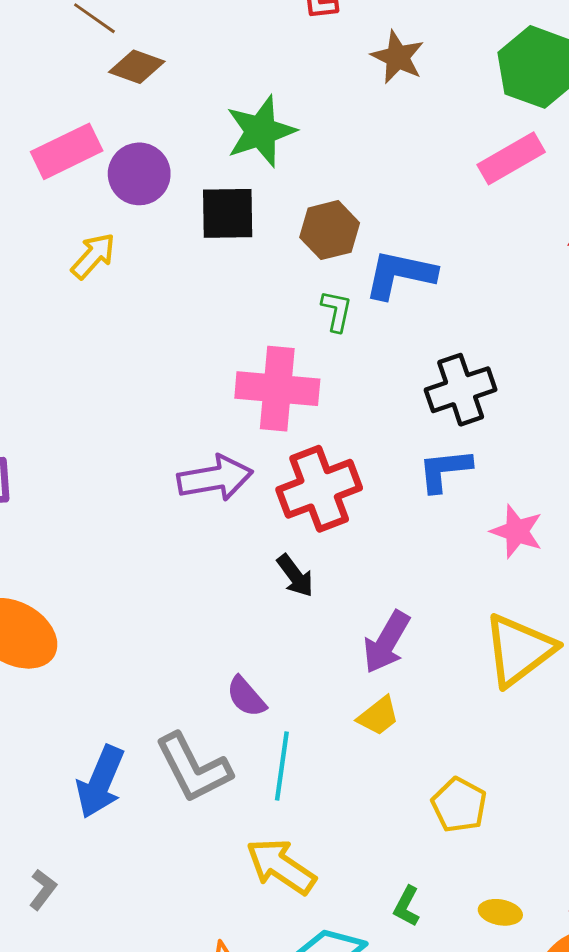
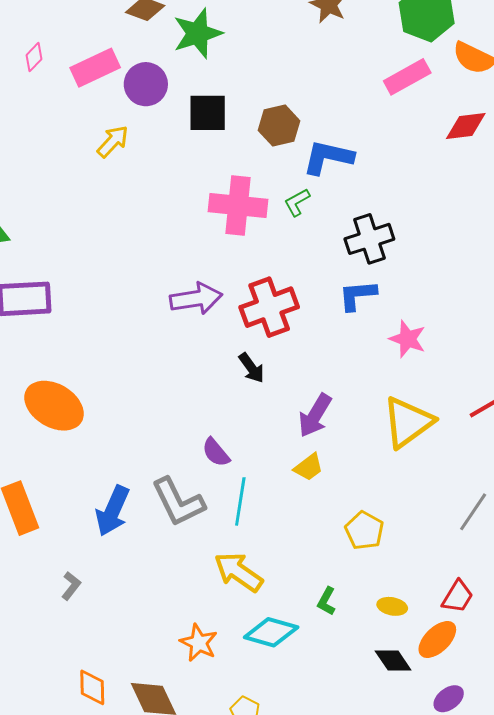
green star: (261, 131) -> (198, 33), moved
green L-shape: (337, 311) -> (297, 202), moved, turned -132
pink cross: (277, 389) -> (238, 205), moved

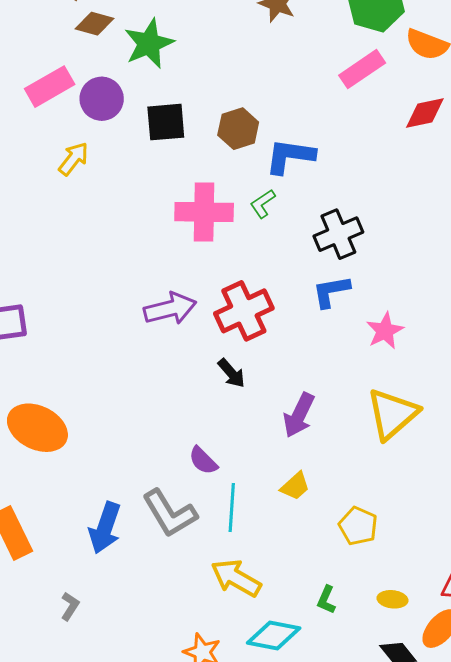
pink star: (408, 339) -> (385, 331), turned 30
yellow trapezoid: (309, 467) -> (295, 486), moved

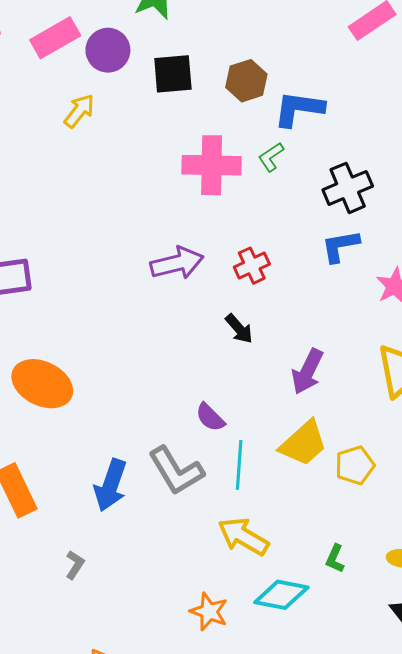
red cross: (244, 311) -> (252, 266), size x0.6
yellow trapezoid: (295, 486) -> (303, 443), size x1.6
yellow pentagon: (358, 526) -> (355, 465), moved, turned 30

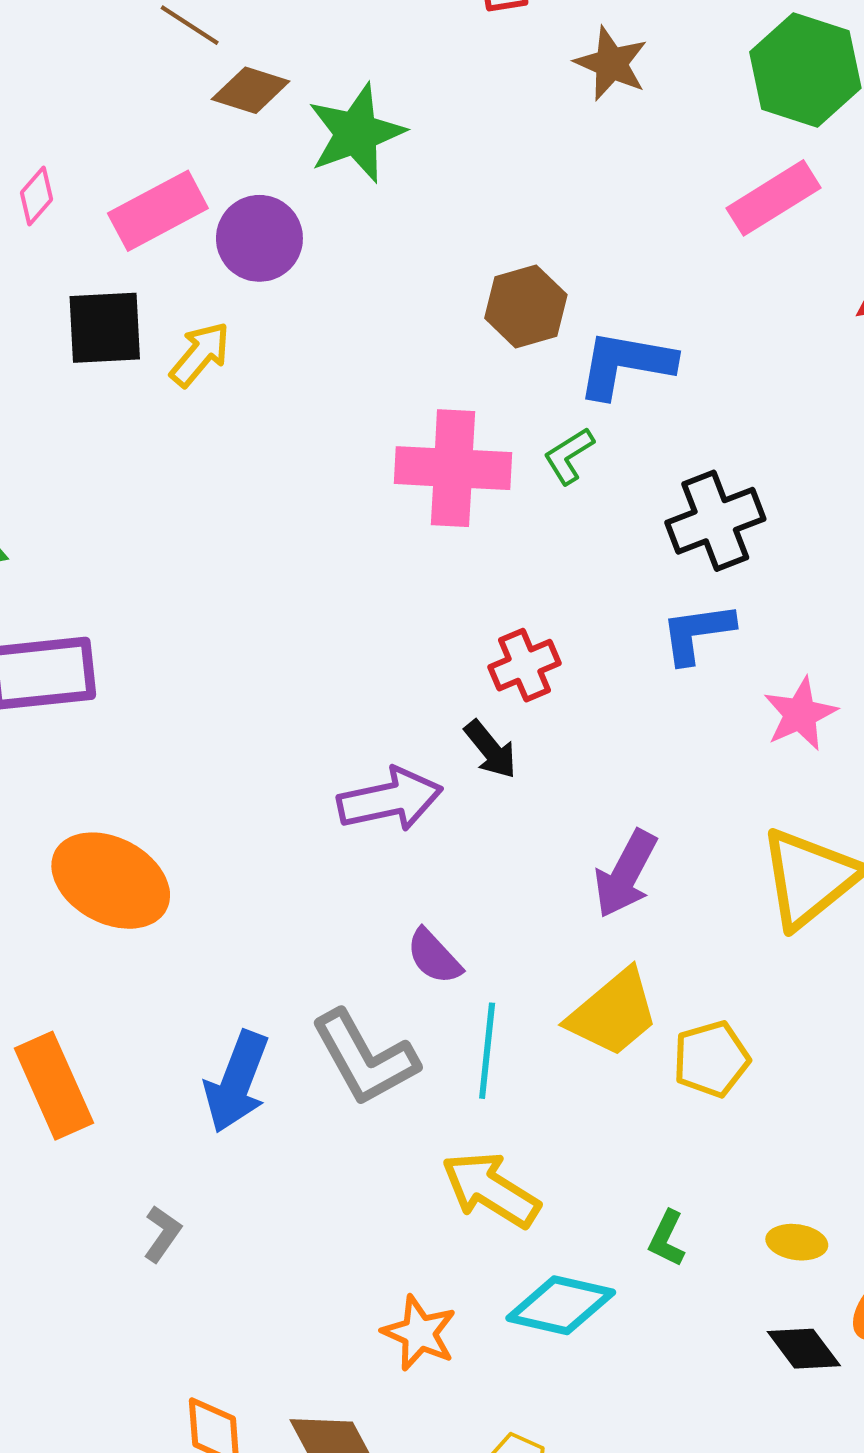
black square: (173, 74) -> (105, 328), moved
purple arrow: (177, 263) -> (390, 799), moved
black arrow: (239, 329) -> (491, 750), moved

